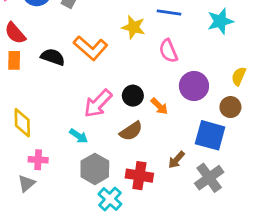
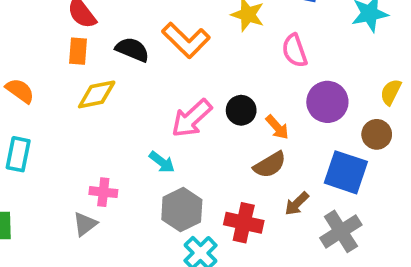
yellow diamond: (22, 123) -> (97, 94), moved, turned 76
brown semicircle: (131, 131) -> (270, 165), moved

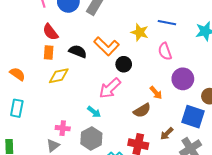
black circle: (241, 110) -> (124, 64), moved
brown semicircle: (270, 165) -> (142, 110), moved
gray hexagon: (182, 210) -> (91, 138), moved

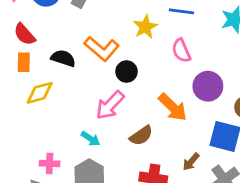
yellow star: (140, 32) -> (145, 27), turned 30
orange arrow: (156, 93) -> (173, 107), size x1.6
brown semicircle: (142, 110) -> (141, 136), moved

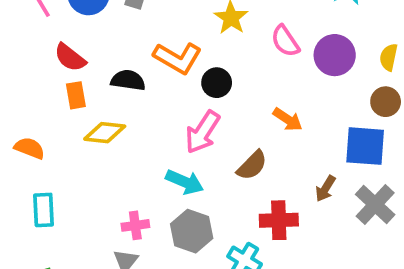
purple circle: (208, 86) -> (335, 55), moved
yellow diamond: (40, 93) -> (105, 133), turned 32
orange arrow: (173, 107) -> (288, 119), size x0.7
cyan arrow: (91, 139) -> (185, 182), size x1.4

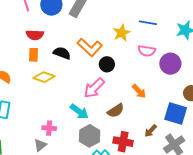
pink semicircle: (285, 41) -> (147, 51), turned -60
red semicircle: (70, 57) -> (35, 35), turned -48
gray hexagon: (192, 231) -> (90, 136), moved

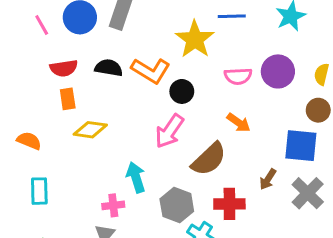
yellow star: (122, 33) -> (195, 39), size x1.4
pink semicircle: (147, 51) -> (238, 76), moved
black semicircle: (62, 53) -> (109, 68), moved
cyan arrow: (79, 111) -> (136, 177), moved, turned -132
brown semicircle: (116, 111) -> (209, 159), size x1.4

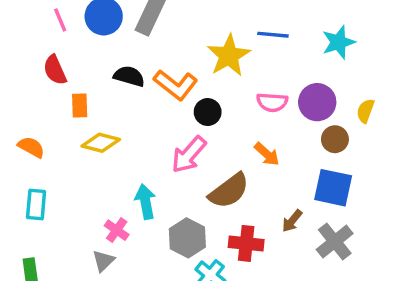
red semicircle: (64, 68) -> (55, 70), moved, turned 68
brown circle: (318, 110) -> (335, 139), moved
pink cross: (113, 205) -> (117, 230), turned 35

